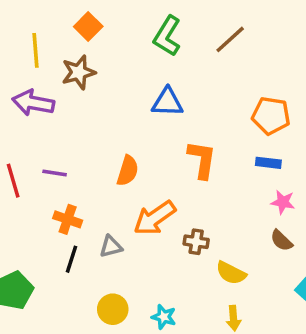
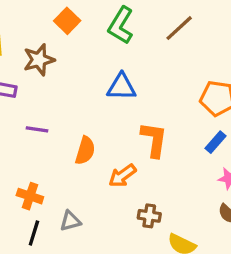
orange square: (88, 26) -> (67, 21), moved
blue rectangle: (268, 163) -> (216, 142), turned -55
purple line: (55, 173) -> (37, 129), moved
orange arrow: (155, 218) -> (122, 176), moved, size x0.7

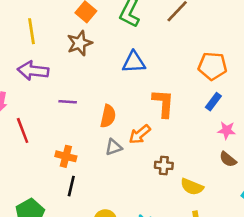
brown star: (39, 60) -> (80, 43), moved
gray triangle: (70, 221) -> (114, 147), moved

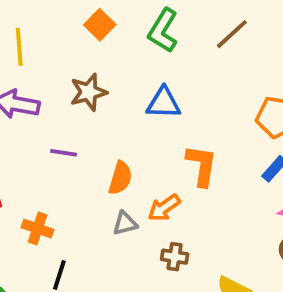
brown star: (80, 43) -> (89, 92), moved
orange cross: (66, 156) -> (38, 229), moved
brown cross: (164, 165) -> (175, 257), moved

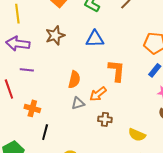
purple line: (64, 153) -> (27, 70), moved

